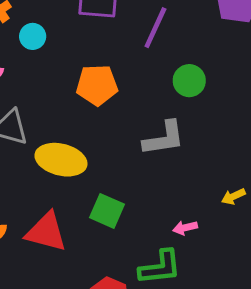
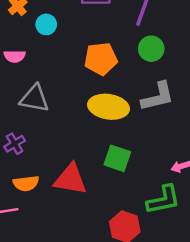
green circle: (189, 81) -> (151, 49), moved
yellow ellipse: (61, 160) -> (108, 107), moved

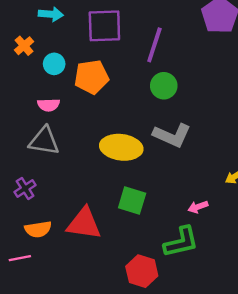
pink semicircle: (15, 56) -> (49, 105), moved
orange pentagon: (101, 59) -> (92, 77), moved
gray L-shape: (158, 97) -> (172, 135), turned 39

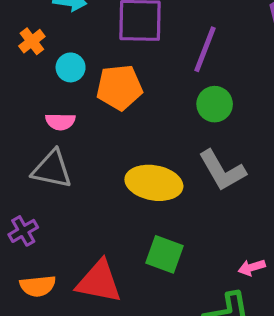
gray L-shape: (172, 135) -> (222, 170), turned 33

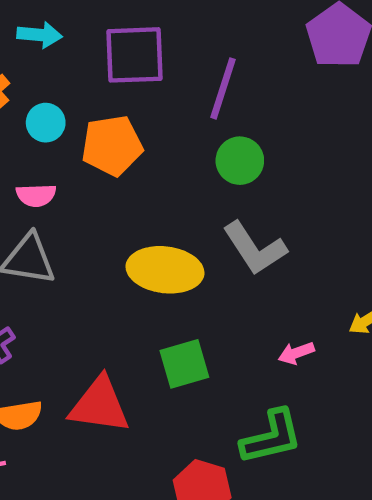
green square: (164, 254) -> (184, 364), turned -33
pink arrow: (252, 267) -> (296, 353), moved

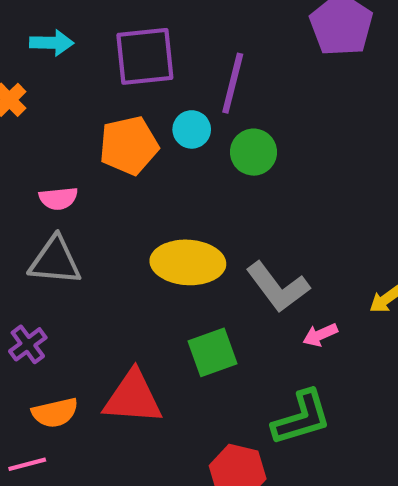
cyan circle: (46, 123) -> (192, 129), moved
gray L-shape: (255, 248) -> (278, 287), moved

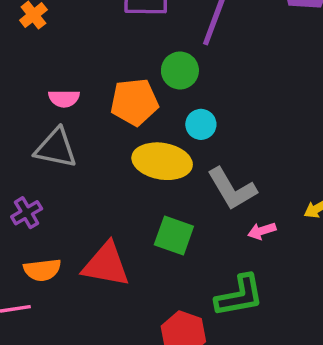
cyan circle: (192, 129) -> (201, 124), moved
orange pentagon: (129, 145) -> (134, 102), moved
green circle: (253, 152) -> (180, 70), moved
green square: (213, 352) -> (174, 236), turned 33

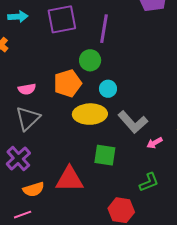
gray triangle: (56, 148) -> (28, 118), turned -44
purple cross: (27, 213) -> (18, 159), size x1.4
green L-shape: (239, 296) -> (149, 182), size x0.7

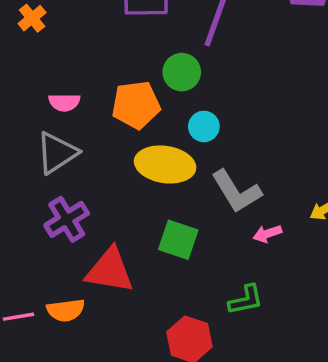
purple cross: (18, 159) -> (67, 219), moved
orange semicircle: (34, 189) -> (66, 310), moved

